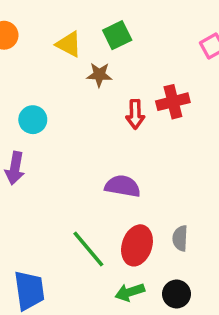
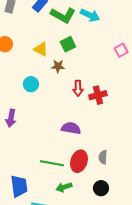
red cross: (173, 102) -> (98, 95), moved
cyan circle: (33, 120) -> (31, 84), moved
green line: (88, 249) -> (52, 163), turned -40
green arrow: (130, 292) -> (64, 187), moved

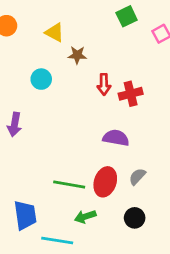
green square: (68, 44) -> (127, 16), moved
purple semicircle: (71, 128) -> (116, 138), moved
gray semicircle: (103, 157) -> (137, 177), turned 40

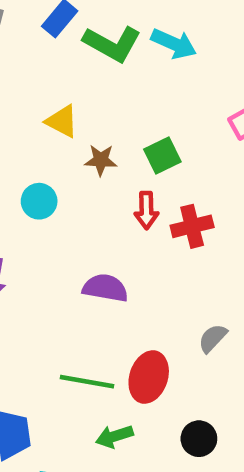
green square: (127, 16) -> (162, 156), moved
purple semicircle: (116, 138) -> (105, 288), moved
gray semicircle: (137, 177) -> (213, 338), moved

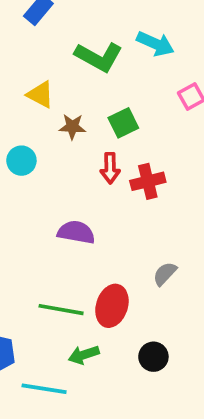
green L-shape: (112, 44) -> (99, 57), moved
cyan arrow: (174, 44) -> (155, 44), moved

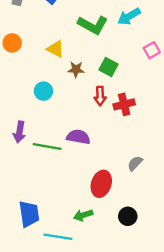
cyan arrow: (155, 44) -> (129, 16), turned 125
green square: (123, 123) -> (108, 67), turned -36
green line: (61, 310) -> (47, 146), moved

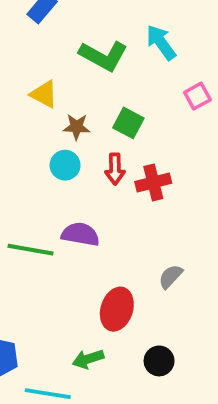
cyan arrow: (129, 16) -> (161, 42), turned 85
cyan circle: (43, 91) -> (65, 165), moved

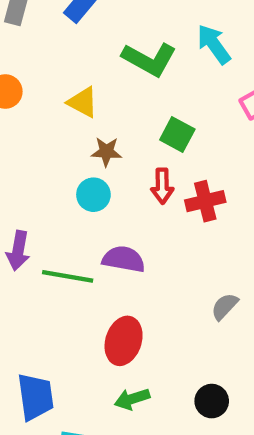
brown star: (77, 127) -> (106, 152), moved
cyan circle: (65, 165) -> (93, 195), moved
red ellipse: (117, 309) -> (124, 341), moved

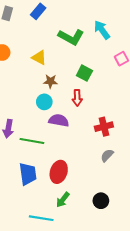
red cross: (205, 201) -> (104, 127), moved
purple semicircle: (124, 259) -> (59, 120), moved
blue trapezoid: (35, 397) -> (28, 174), moved
green arrow: (132, 399) -> (63, 200), turned -35

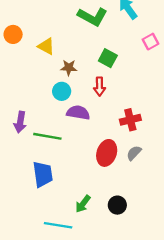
yellow triangle: (39, 58) -> (46, 46), moved
red ellipse: (59, 172) -> (107, 153), moved
black circle: (101, 201) -> (117, 205), moved

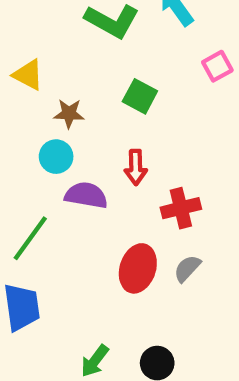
red arrow: (100, 87) -> (136, 167), moved
green line: (47, 136) -> (30, 238), turned -64

